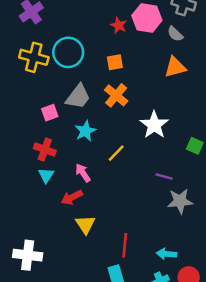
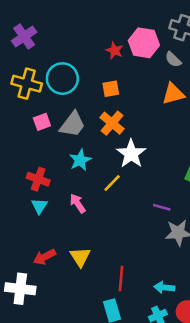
pink square: (50, 113) -> (42, 122), moved
white star: (154, 125) -> (131, 154), moved
red arrow: (72, 197) -> (44, 257), moved

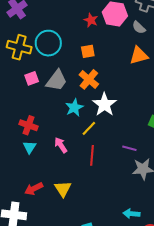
cyan star: (80, 160) -> (74, 108), moved
red line: (121, 279) -> (92, 155), moved

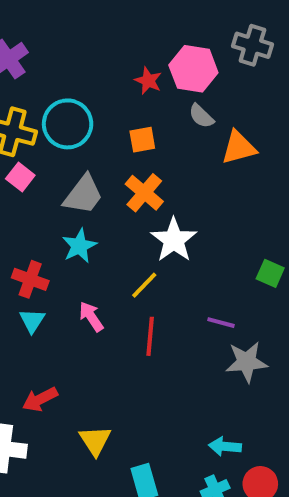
gray semicircle: (139, 27) -> (201, 116), moved
pink square: (32, 78) -> (20, 177), moved, turned -32
cyan star: (74, 108) -> (79, 246), moved
yellow triangle: (63, 189) -> (95, 441), moved

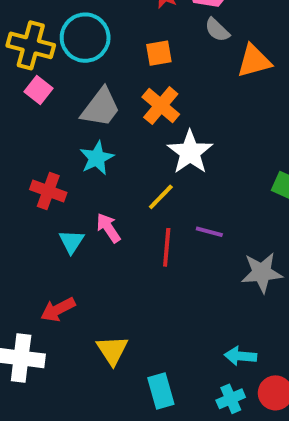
cyan triangle: (32, 321) -> (72, 241), moved
purple line: (221, 323) -> (209, 232), moved

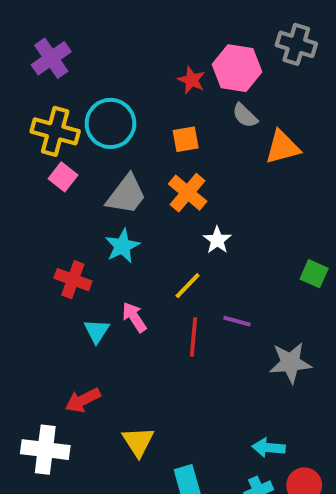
white star: (190, 152) -> (217, 240), size x0.6

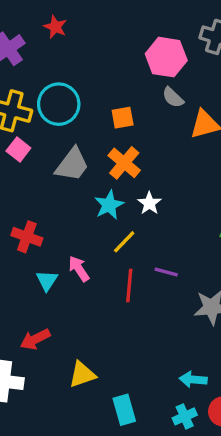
red star: (192, 80) -> (55, 27), moved
cyan star: (122, 246) -> (109, 205), moved
yellow triangle: (138, 442) -> (82, 375), turned 44

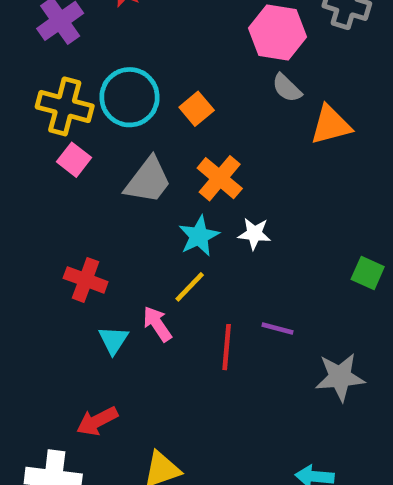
orange square: (123, 118) -> (197, 109), moved, turned -30
white star: (149, 203) -> (254, 234), turned -30
yellow line: (124, 242) -> (190, 287), moved

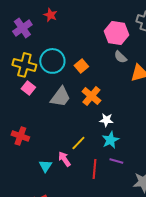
cyan star: (199, 236) -> (110, 140), moved
red cross: (86, 280) -> (20, 136), moved

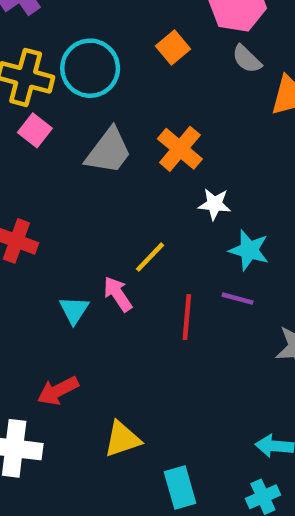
orange square: (81, 66) -> (173, 47), moved
cyan star: (110, 140) -> (249, 250), moved, turned -30

